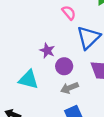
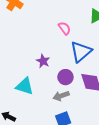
purple circle: (64, 66) -> (65, 77), moved

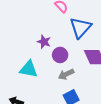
purple circle: (65, 77) -> (60, 55), moved

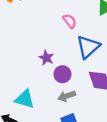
cyan triangle: (29, 69) -> (25, 99), moved

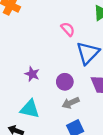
purple star: (46, 58) -> (32, 74), moved

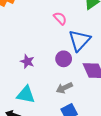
purple circle: (65, 82) -> (64, 59), moved

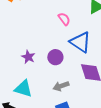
blue triangle: (79, 40) -> (80, 42), turned -45
purple circle: (64, 59) -> (55, 57), moved

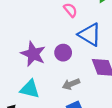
purple star: (28, 57) -> (33, 54), size x1.6

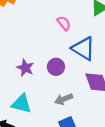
purple star: (33, 54) -> (25, 68), size x0.7

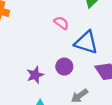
purple star: (25, 68) -> (35, 75), turned -30

